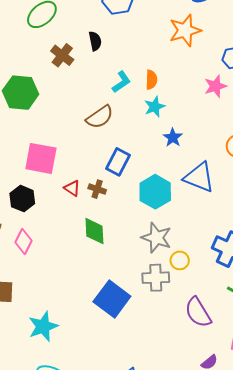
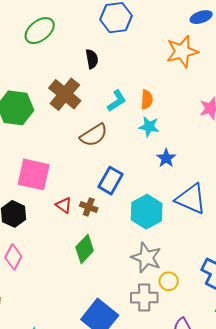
brown cross: (62, 55) -> (65, 94), moved, size x1.4
cyan star: (155, 107) -> (149, 127), turned 30
green diamond: (94, 231) -> (85, 249), turned 44

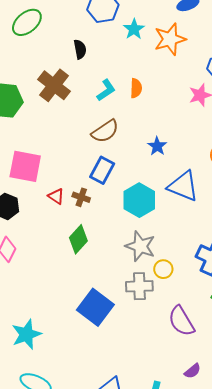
cyan star: (149, 127) -> (134, 29), moved, turned 30
brown semicircle: (94, 135) -> (105, 131), moved

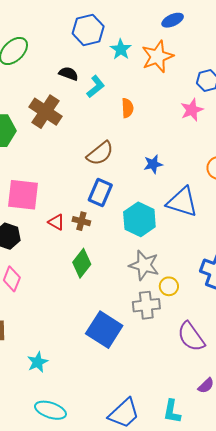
black semicircle: (80, 49) -> (69, 74), turned -54
cyan L-shape: (106, 90) -> (96, 87), moved
blue star: (157, 146) -> (153, 164), turned 30
cyan star: (26, 334) -> (38, 362), size x0.7

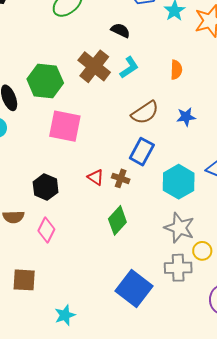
cyan L-shape: (96, 87) -> (129, 67), moved
blue star: (153, 164) -> (186, 117), moved
pink square: (23, 195) -> (65, 126), moved

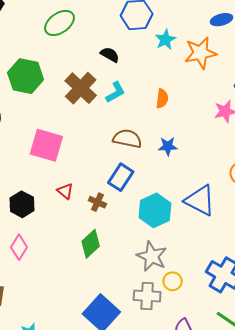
green hexagon: (45, 81) -> (26, 76), moved
brown semicircle: (145, 113) -> (127, 139), turned -140
red triangle: (96, 177) -> (65, 191), moved

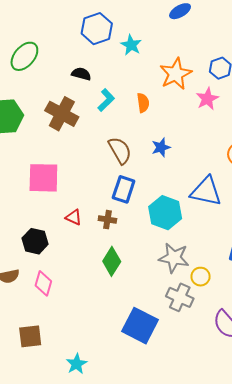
orange star: (200, 53) -> (176, 74), moved
cyan L-shape: (115, 92) -> (106, 100), moved
brown semicircle: (127, 139) -> (120, 150), turned 64
gray cross: (147, 296) -> (180, 297), turned 36

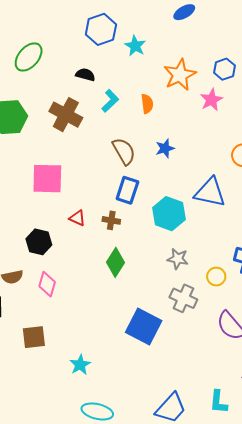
gray star: (174, 258) -> (178, 259), size x0.7
yellow circle: (201, 277) -> (216, 277), moved

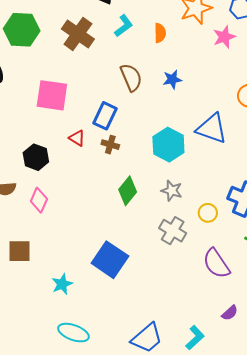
blue rectangle: (127, 190) -> (105, 116), moved
green diamond: (115, 262) -> (128, 191), moved
blue square: (144, 326) -> (110, 260), moved
cyan L-shape: (218, 402) -> (195, 338), turned -145

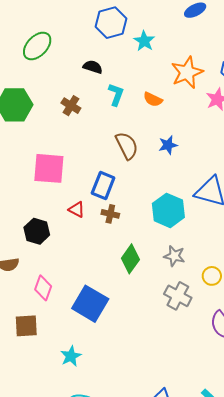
cyan L-shape: (124, 26) -> (116, 95), turned -30
orange semicircle: (160, 33) -> (153, 99), turned 120
brown cross: (78, 34) -> (71, 106), size x0.6
pink diamond: (39, 200) -> (43, 288), moved
blue square: (110, 260) -> (90, 304), moved

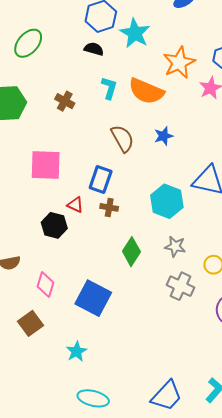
cyan star: (144, 41) -> (135, 33), size x1.4
black semicircle: (93, 67) -> (94, 49), moved
orange semicircle: (153, 99) -> (146, 91), size x1.8
black hexagon: (37, 231) -> (54, 225), moved
brown square: (26, 326) -> (30, 323), turned -30

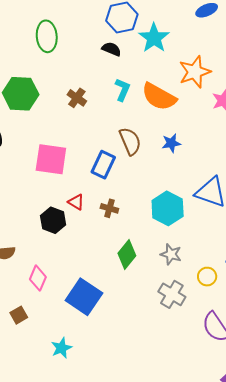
green ellipse: (28, 43) -> (47, 36), turned -52
blue rectangle: (101, 179) -> (103, 165), moved
brown square: (30, 323) -> (19, 315), size x0.7

